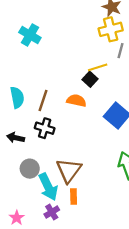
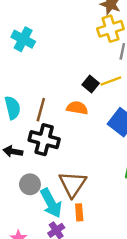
yellow line: (98, 67) -> (111, 81), moved
black cross: (45, 128) -> (44, 140), size x1.4

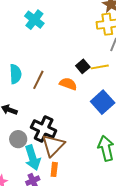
black cross: (44, 140) -> (44, 129), moved

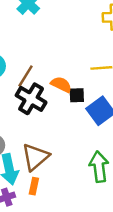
black square: (83, 66) -> (77, 95), moved, turned 32
black cross: (44, 129) -> (31, 99), moved

